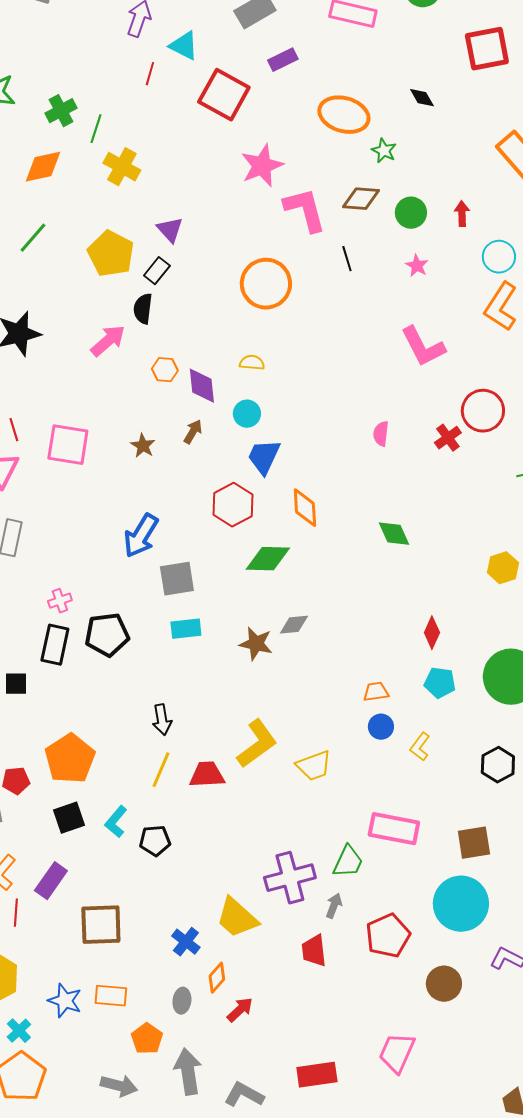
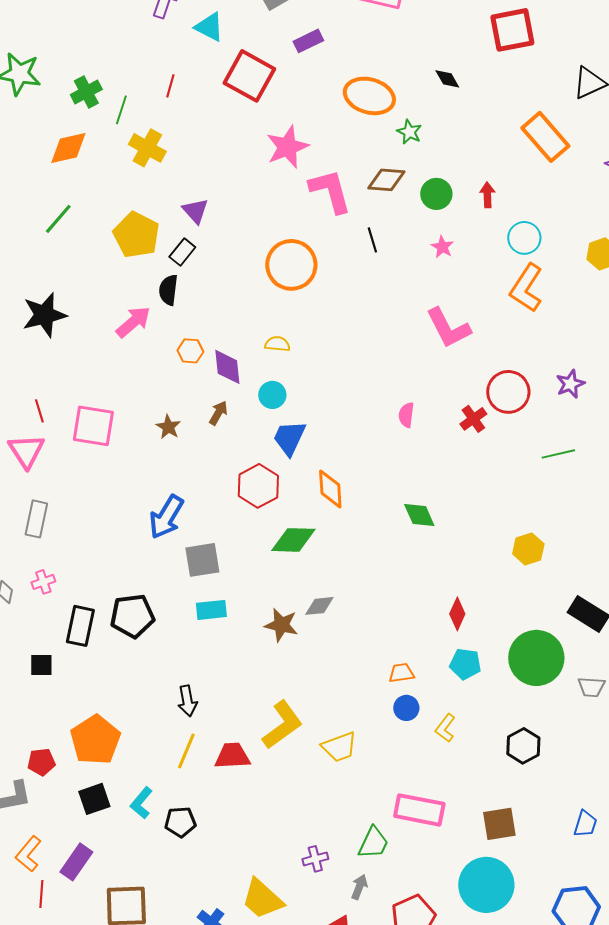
red line: (150, 74) -> (170, 86), moved
pink cross: (60, 601) -> (43, 582), moved
purple cross: (290, 878) -> (315, 859), size x0.5

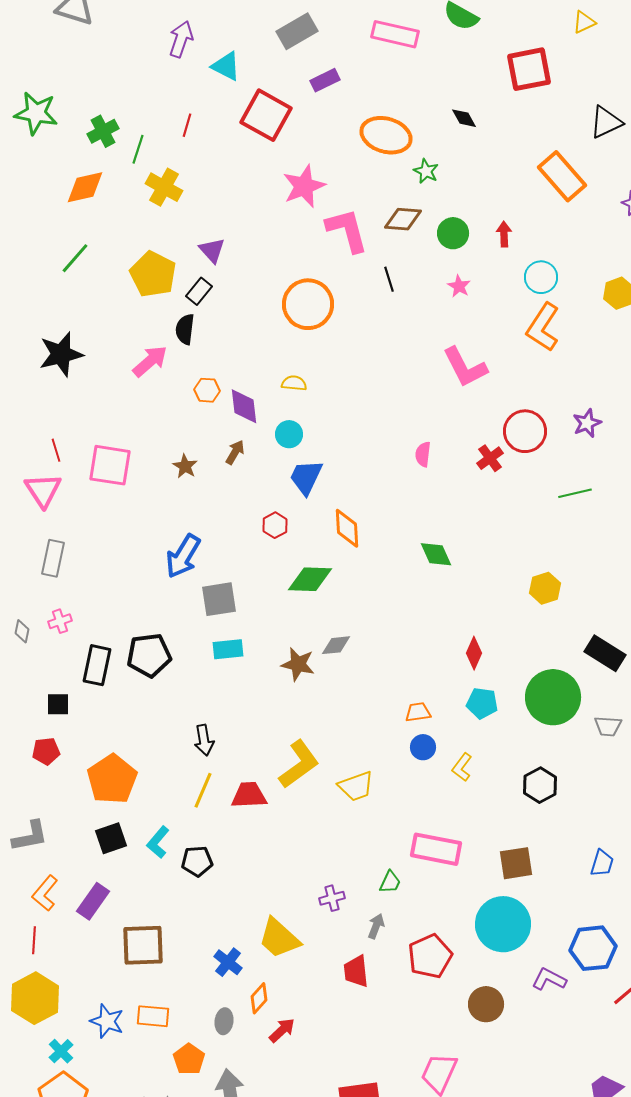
red hexagon: (258, 486) -> (275, 525), size x0.6
red pentagon: (41, 762) -> (46, 751), moved
green trapezoid: (373, 843) -> (390, 882), size x0.7
red line: (41, 894) -> (34, 940), moved

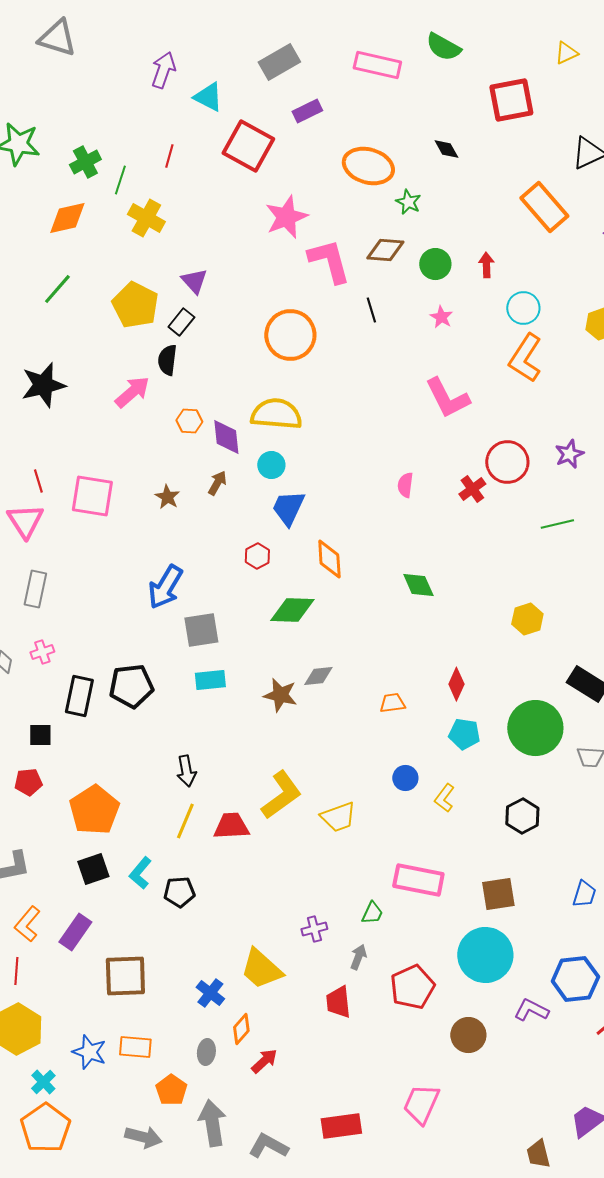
yellow semicircle: (294, 383) -> (276, 414), size x2.0
orange trapezoid: (418, 712) -> (392, 703), moved

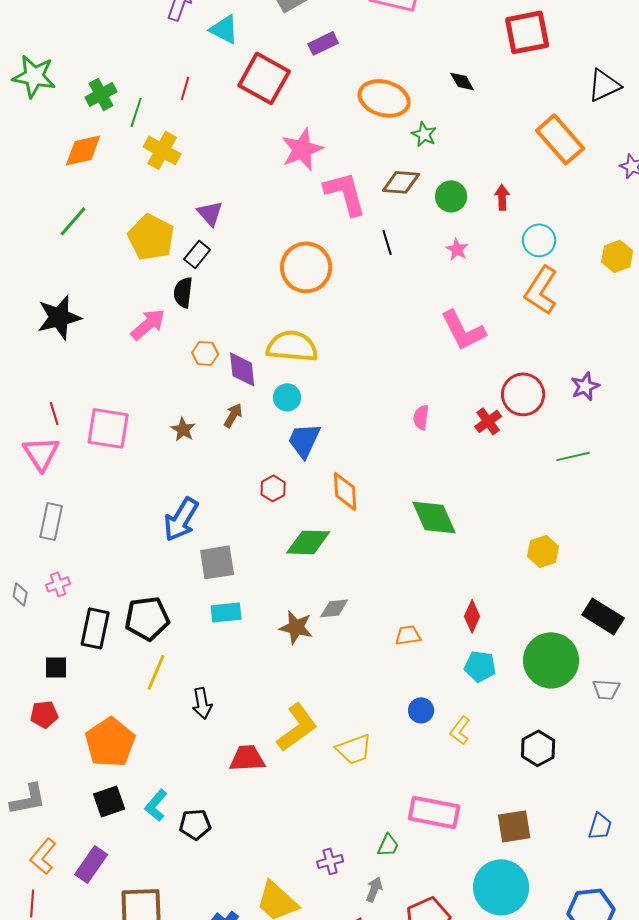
green diamond: (418, 585) -> (434, 517), size x1.4
yellow line: (185, 821) -> (156, 672), moved

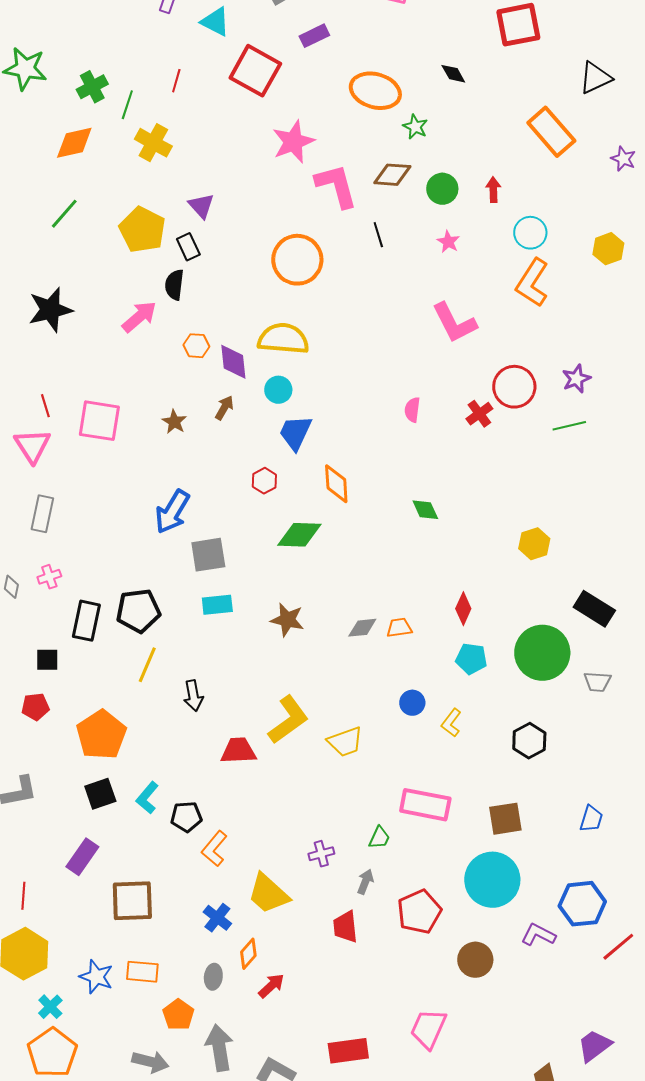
black rectangle: (197, 254) -> (188, 247), turned -64
green line: (573, 456) -> (569, 426), moved
green diamond: (434, 517) -> (425, 510), size x0.6
gray diamond: (334, 608) -> (362, 628), moved
orange L-shape: (43, 856) -> (214, 849), moved

